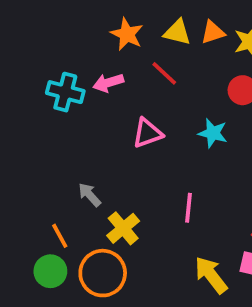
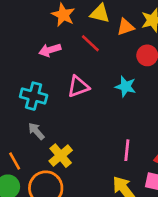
orange triangle: (213, 32) -> (126, 27), moved
cyan cross: (65, 92) -> (34, 96), moved
pink line: (189, 208) -> (127, 150), moved

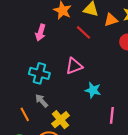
pink arrow: (50, 50) -> (40, 32), moved, turned -56
cyan star: (126, 87) -> (93, 90), moved
orange line: (15, 161) -> (25, 114), moved

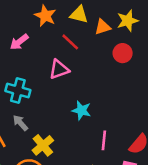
pink arrow: (40, 32) -> (19, 42), turned 35
pink triangle: (74, 66) -> (59, 69), moved

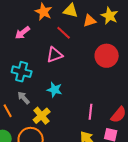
yellow star: (128, 21) -> (110, 16), turned -30
red circle: (123, 53) -> (107, 56), moved, size x1.5
cyan star: (81, 110) -> (55, 90), moved

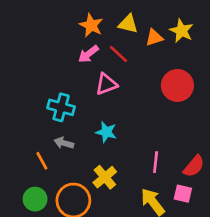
pink arrow: (23, 33) -> (88, 54), moved
gray arrow: (24, 98) -> (64, 143), turned -32
yellow cross: (42, 116) -> (105, 177), moved

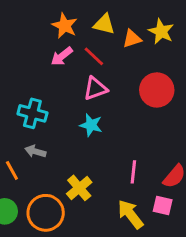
pink triangle: (106, 84) -> (95, 89), moved
cyan star: (106, 132) -> (91, 125), moved

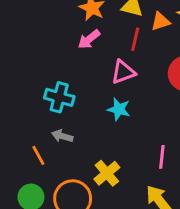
red line: (94, 56) -> (135, 39), moved, turned 60

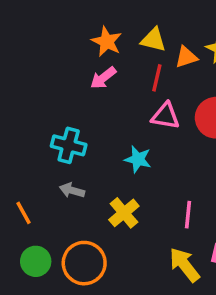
pink triangle: (123, 72) -> (165, 116), moved, turned 30
orange line: (38, 155) -> (24, 213), moved
yellow cross: (107, 173) -> (124, 213), moved

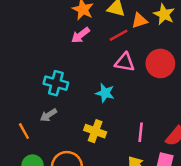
red line: (157, 78) -> (119, 35), turned 48
gray arrow: (72, 190) -> (48, 115), moved, turned -49
yellow cross: (124, 213) -> (95, 131), turned -30

